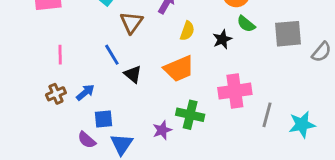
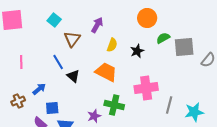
green semicircle: (246, 24) -> (163, 38), moved, turned 112
orange trapezoid: (179, 69) -> (106, 72), turned -130
brown cross: (56, 94) -> (18, 101), moved

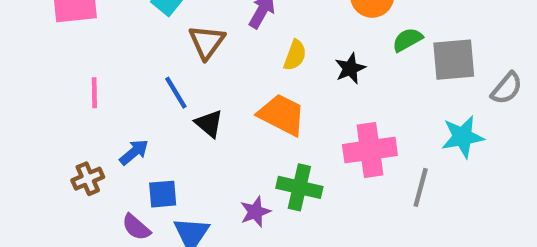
cyan star: (194, 112) -> (463, 137), moved

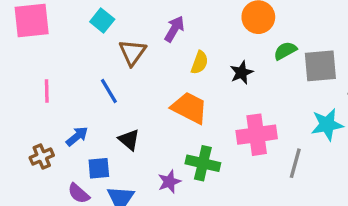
black triangle: (209, 124) -> (129, 140), moved

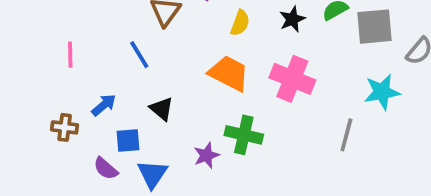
black star: (242, 73) -> (292, 19), moved
pink cross: (257, 135) -> (292, 79), moved, turned 30
brown cross: (42, 156) -> (65, 127), turned 30

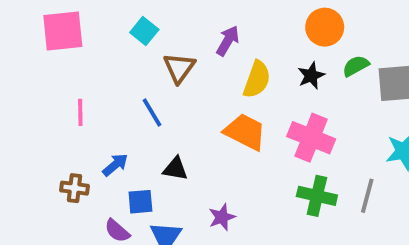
yellow semicircle: (240, 23) -> (257, 79), size x1.4
black triangle: (162, 109) -> (175, 169), turned -30
green cross: (244, 135) -> (317, 196), moved

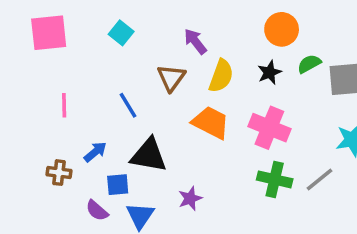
purple arrow: (228, 41) -> (195, 41), turned -68
brown triangle: (179, 68) -> (171, 78), moved
black triangle: (175, 169) -> (149, 155), size x1.6
gray line: (367, 196) -> (320, 179), turned 36

